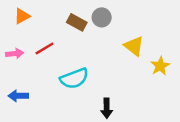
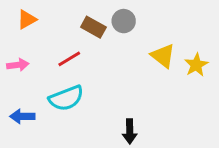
red line: (44, 49) -> (69, 59), moved
yellow star: (160, 66) -> (196, 65), moved
cyan semicircle: (74, 78) -> (66, 98), moved

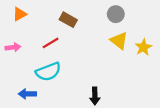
gray circle: (124, 21) -> (116, 14), moved
blue arrow: (22, 116) -> (27, 94), moved

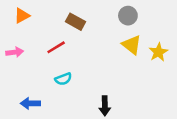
cyan semicircle: (48, 72) -> (63, 79), moved, size x0.6

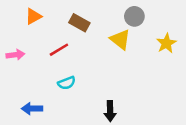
orange triangle: (22, 16) -> (33, 16), moved
yellow triangle: (132, 45) -> (120, 39), moved
yellow star: (158, 52) -> (166, 43), moved

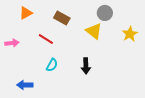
red line: (59, 50) -> (46, 39), turned 63
cyan semicircle: (67, 83) -> (52, 65), turned -40
black arrow: (110, 111) -> (86, 66), moved

